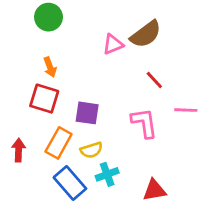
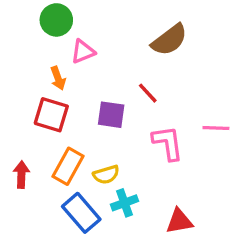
pink triangle: (113, 44) -> (83, 52), moved
red line: (154, 80) -> (148, 93), moved
purple square: (87, 113) -> (111, 115), moved

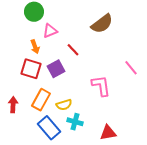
red line: (148, 93) -> (73, 50), moved
purple square: (111, 115) -> (56, 69), moved, turned -36
pink line: (216, 128) -> (131, 68), moved, turned 49
cyan cross: (124, 203) -> (75, 122), turned 35

